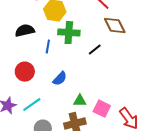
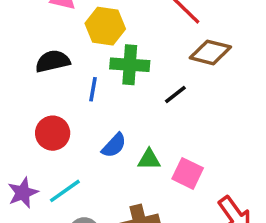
brown diamond: (115, 26) -> (210, 52), turned -50
green triangle: (80, 101) -> (149, 159), moved
pink square: (102, 109) -> (188, 173), moved

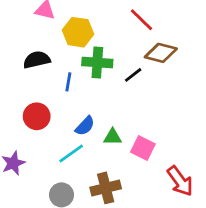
black line: (175, 95) -> (133, 75), moved
cyan line: (65, 191) -> (71, 154), moved

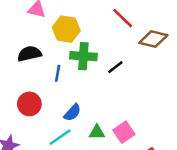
brown diamond: (161, 53) -> (153, 39), moved
green triangle: (113, 137) -> (97, 132), moved
pink square: (143, 148) -> (124, 132), turned 30

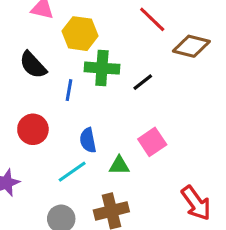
black semicircle: (29, 54) -> (33, 65), turned -120
blue semicircle: (72, 113) -> (88, 140), turned 126
pink square: (124, 132) -> (152, 142), moved

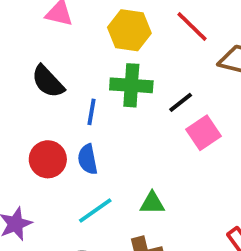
yellow hexagon: (80, 34) -> (129, 30), moved
blue semicircle: (88, 140) -> (88, 159), moved
pink square: (152, 142) -> (203, 133), moved

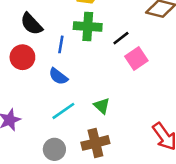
red circle: (48, 159) -> (22, 57), moved
blue semicircle: (88, 159) -> (58, 76), turned -42
green triangle: (152, 203) -> (102, 106), turned 42

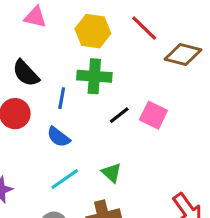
black line: (121, 38) -> (119, 115), moved
pink square: (136, 58) -> (153, 115), turned -30

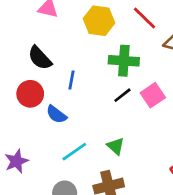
green cross: (94, 76) -> (124, 61), moved
pink square: (153, 115) -> (153, 95), turned 30
blue semicircle: (59, 137) -> (56, 114), moved

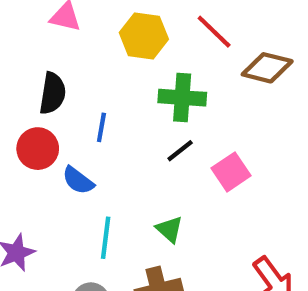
black semicircle: (40, 58) -> (53, 93), turned -128
pink square: (153, 95) -> (231, 172), moved
cyan line: (74, 152) -> (106, 238), turned -48

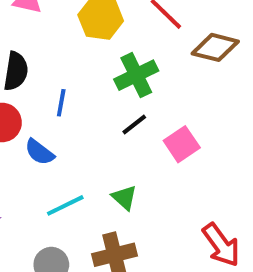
green cross: (182, 98) -> (136, 75), turned -30
cyan line: (106, 238) -> (65, 205), turned 57

